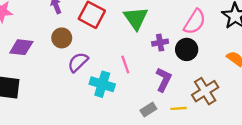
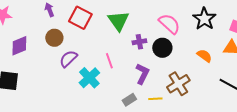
pink semicircle: (195, 22) -> (169, 24), turned -80
purple diamond: (21, 47) -> (19, 46), turned -30
cyan cross: (102, 84) -> (89, 78), turned 30

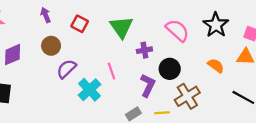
red square: (80, 18) -> (80, 24), size x0.7
black circle: (162, 48) -> (170, 69), moved

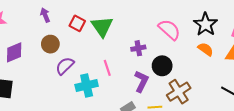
green triangle: (121, 27) -> (102, 26), moved
orange semicircle: (216, 66) -> (206, 49), moved
cyan cross: (90, 90) -> (87, 85), turned 30

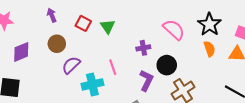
green triangle: (102, 26) -> (108, 26), size x0.7
orange semicircle: (206, 49) -> (209, 49), turned 35

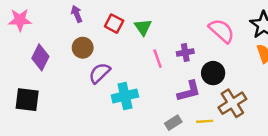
purple diamond: (21, 52) -> (40, 57), turned -40
pink line: (113, 67) -> (158, 59), moved
purple L-shape: (146, 80) -> (189, 91), turned 50

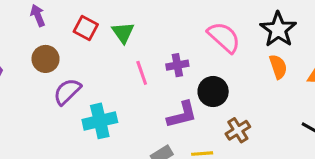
brown cross: (232, 103) -> (238, 130), size x0.7

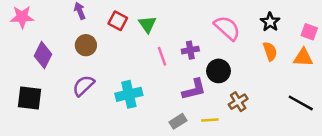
black star: (278, 29) -> (270, 22), size x0.7
purple semicircle: (67, 92) -> (83, 86), moved

